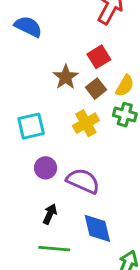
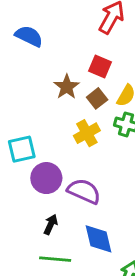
red square: (99, 57) -> (100, 67), turned -35
cyan square: (31, 126) -> (22, 149), moved
purple circle: (46, 168) -> (46, 178), size x1.4

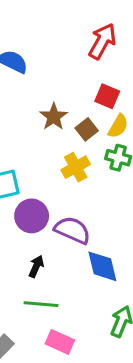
red square: (100, 67) -> (107, 96), moved
blue diamond: (98, 239) -> (102, 266), moved

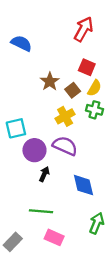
purple semicircle: (72, 230) -> (65, 146), moved
black arrow: (36, 266) -> (44, 174), moved

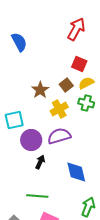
blue semicircle: (21, 43) -> (19, 42), turned 36
brown star: (50, 81) -> (40, 90), moved
yellow semicircle: (94, 88) -> (86, 83), turned -147
purple semicircle: (65, 146) -> (59, 136), turned -40

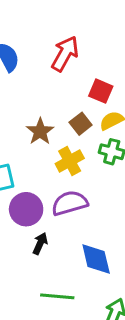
red arrow: (76, 29) -> (65, 54), moved
green line: (37, 196) -> (57, 296), moved

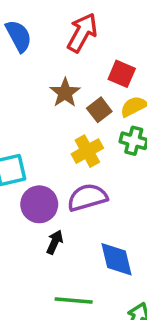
brown star: (40, 131) -> (65, 93), moved

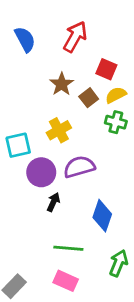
yellow cross: (87, 151) -> (59, 130), moved
blue diamond: (117, 259) -> (102, 216), turned 32

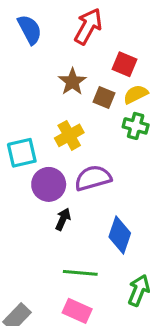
brown square: (89, 98) -> (104, 97), turned -30

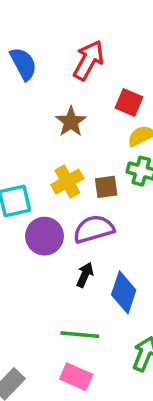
brown square: (104, 97) -> (106, 187), moved, turned -30
black arrow: (63, 219) -> (85, 275), moved

